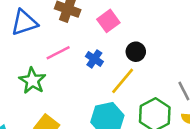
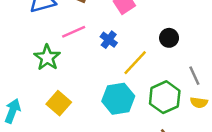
black circle: (136, 52) -> (169, 38), moved

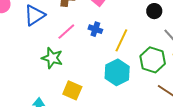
black circle: (169, 38) -> (154, 11), moved

